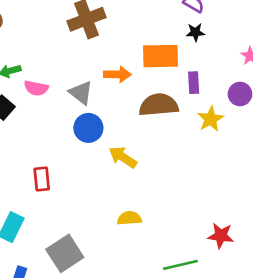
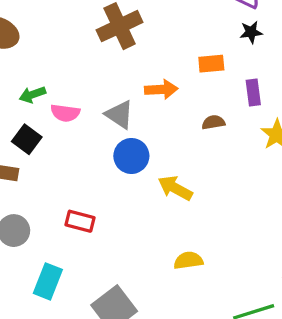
orange rectangle: (161, 56) -> (211, 64), size x0.6
brown semicircle: (159, 105) -> (213, 122), size x0.5
red rectangle: (42, 179) -> (80, 221), turned -65

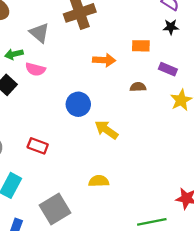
purple rectangle: (253, 92) -> (168, 69), turned -66
gray triangle: (119, 115) -> (39, 33), moved
yellow semicircle: (188, 260) -> (99, 181), moved

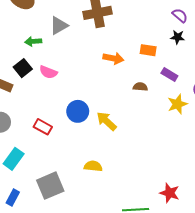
gray triangle: (39, 33) -> (59, 26), turned 42
pink semicircle: (35, 69) -> (48, 72), moved
blue circle: (78, 104) -> (78, 111), moved

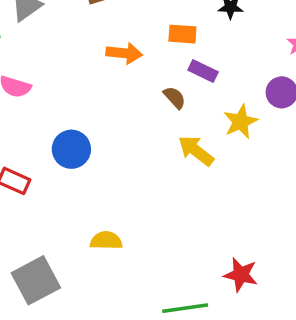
purple rectangle: (169, 75) -> (203, 71), moved
brown semicircle: (140, 87) -> (175, 98), turned 48
yellow arrow: (107, 121) -> (196, 151), moved

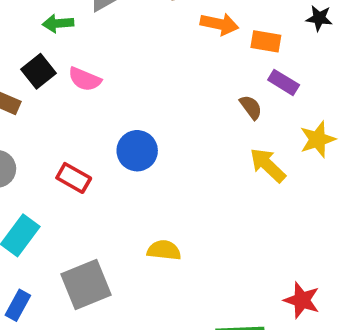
orange arrow: (124, 53) -> (219, 24), moved

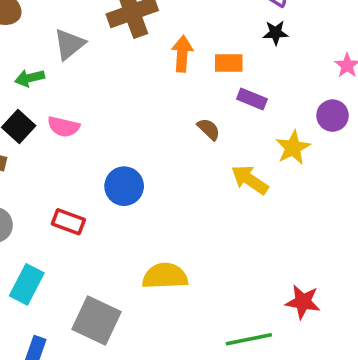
orange arrow: (219, 24) -> (182, 54), turned -88
brown semicircle: (251, 107) -> (209, 129), moved
yellow semicircle: (164, 250) -> (165, 276), size x1.4
gray square: (86, 285) -> (97, 321), turned -33

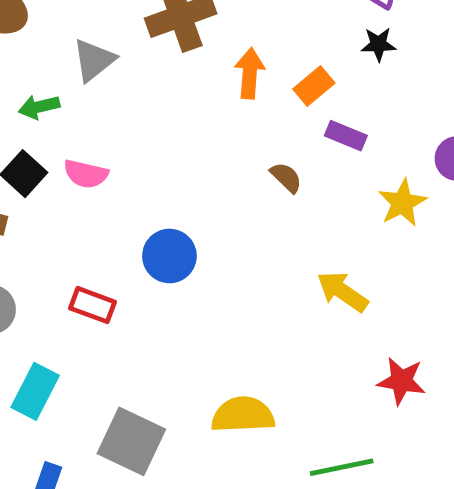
orange rectangle: (229, 63) -> (314, 86), turned -40
yellow arrow: (250, 180) -> (342, 292), moved
yellow semicircle: (165, 276) -> (243, 415), moved
red star: (303, 302) -> (401, 381), moved

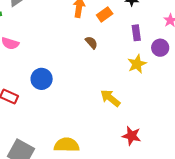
purple rectangle: (346, 136) -> (136, 33), moved, turned 56
brown semicircle: (286, 177) -> (91, 43), moved

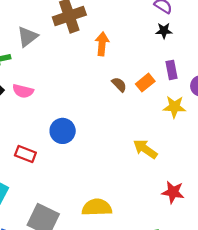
orange rectangle: (105, 14) -> (145, 83), moved
yellow star: (137, 64) -> (174, 107), turned 30

